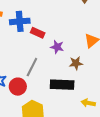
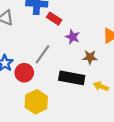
yellow arrow: (88, 103) -> (101, 86), moved

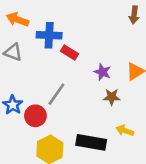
purple star: (73, 37) -> (102, 72), moved
black rectangle: (72, 78) -> (91, 142), moved

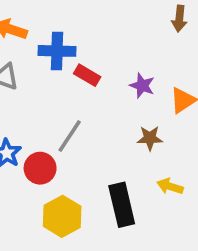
purple star: (102, 72) -> (142, 86), moved
black rectangle: (91, 142) -> (122, 205), turned 68

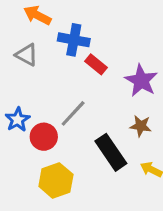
purple star: (142, 86) -> (141, 81), size x1.5
black rectangle: (122, 205) -> (111, 152), moved, turned -30

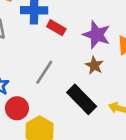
brown star: (141, 126) -> (94, 65), moved, turned 30
red circle: (44, 137) -> (17, 108), moved

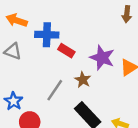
brown star: (94, 65) -> (83, 80), moved

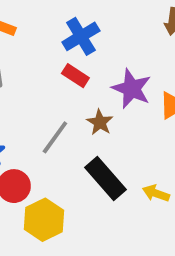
blue cross: (47, 35) -> (81, 36), moved, turned -35

